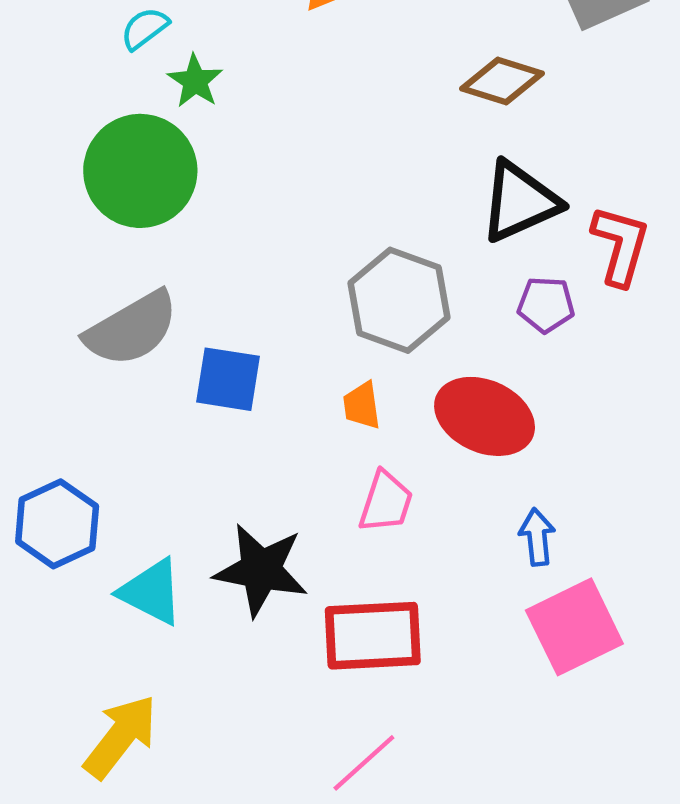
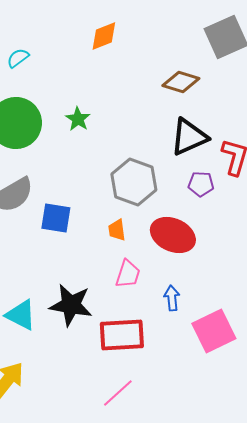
green star: (195, 81) -> (78, 119), moved
blue arrow: (537, 537) -> (172, 298), moved

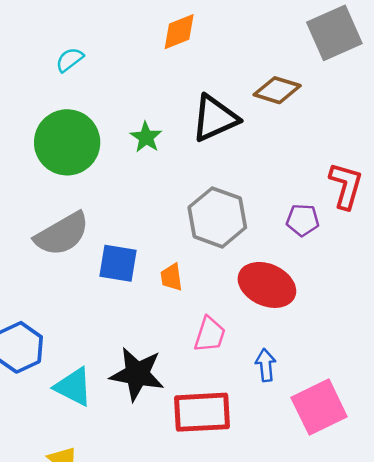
black triangle: (189, 137) -> (215, 118), moved
orange trapezoid: (117, 230) -> (171, 277), moved

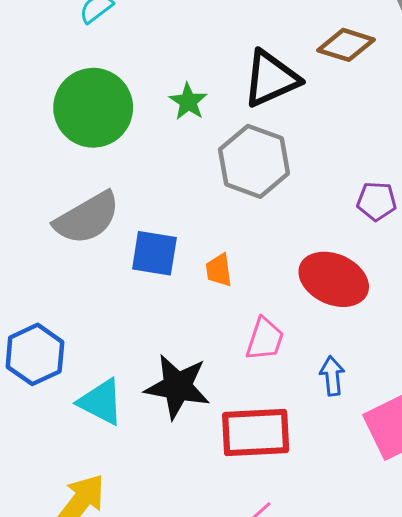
gray hexagon: (217, 217) -> (254, 161), moved

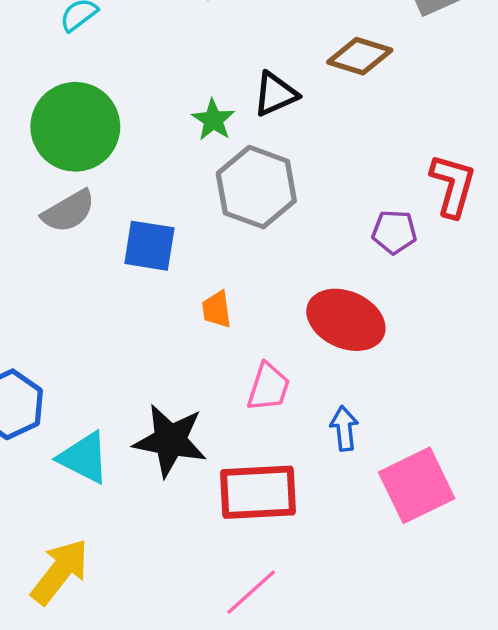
black triangle: (271, 79) -> (275, 94), size x0.7
green star: (188, 102) -> (213, 120), moved
gray semicircle: (87, 218) -> (68, 211), moved, size x0.7
blue square: (154, 253) -> (149, 246), moved

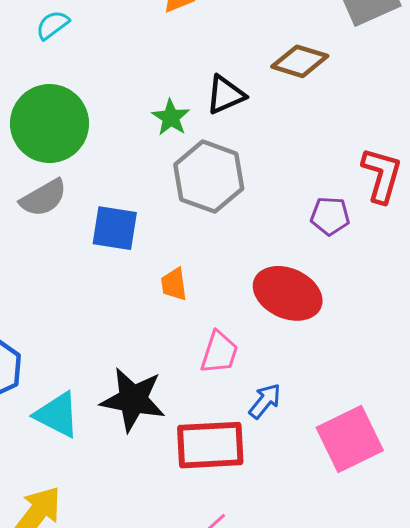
blue arrow: (344, 428) -> (265, 401), moved, turned 45

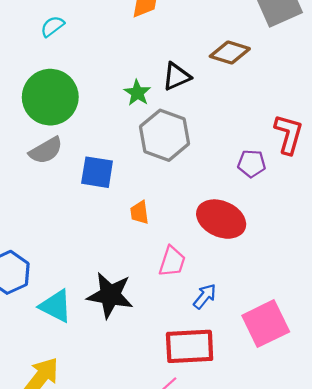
red rectangle: (210, 445) -> (190, 346), moved

